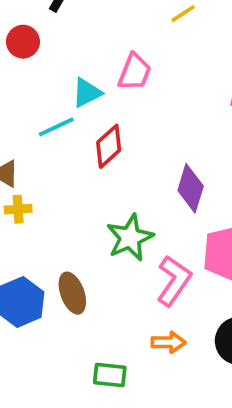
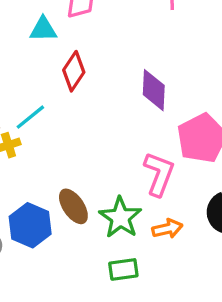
cyan triangle: (87, 93) -> (43, 29), turned 40
cyan line: (56, 127) -> (30, 117), moved
green star: (130, 238) -> (120, 217), moved

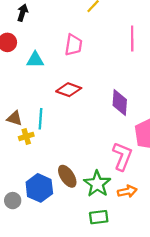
cyan triangle: (43, 29) -> (35, 60), moved
red diamond: (74, 71) -> (69, 90), turned 75
cyan line: (30, 117) -> (40, 119), turned -48

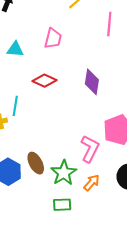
pink line: (132, 39) -> (109, 24), moved
purple diamond: (120, 103) -> (92, 82), moved
orange arrow: (127, 191) -> (92, 183), turned -42

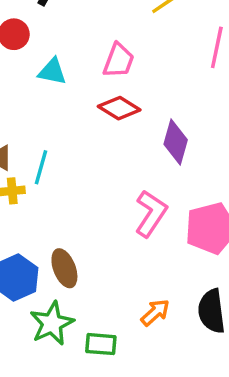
red diamond: (45, 81) -> (119, 108), moved
pink L-shape: (90, 149) -> (151, 213), moved
green star: (64, 173) -> (52, 323), moved

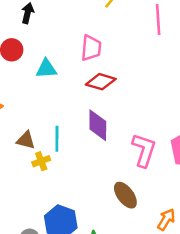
purple diamond: (176, 142) -> (98, 125), moved
brown ellipse: (64, 268) -> (125, 195), moved

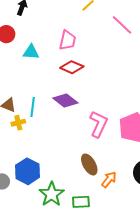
pink line: (158, 20) -> (122, 25), turned -50
purple diamond: (98, 125) -> (65, 100), turned -60
brown ellipse: (125, 195) -> (89, 164), moved

